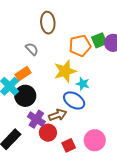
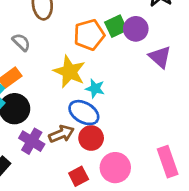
yellow star: (65, 71) -> (70, 72), turned -30
red circle: (48, 133) -> (91, 138), moved

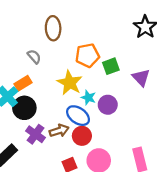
green square: (116, 26) -> (111, 66), moved
purple circle: (136, 29) -> (108, 105), moved

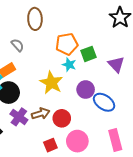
yellow star: (70, 83) -> (51, 83), moved
cyan star: (88, 98) -> (69, 65), moved
blue ellipse: (78, 116) -> (104, 102), moved

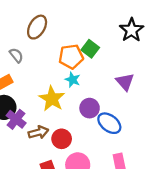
brown ellipse: (35, 19) -> (37, 27), turned 30
green square: (88, 54) -> (90, 49), moved, turned -35
purple cross: (19, 117) -> (16, 119), moved

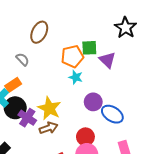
green square: (90, 49) -> (89, 48), turned -35
purple triangle: (125, 82) -> (107, 60), moved
yellow star: (52, 99) -> (49, 108), moved
red circle: (62, 139) -> (85, 137), moved

